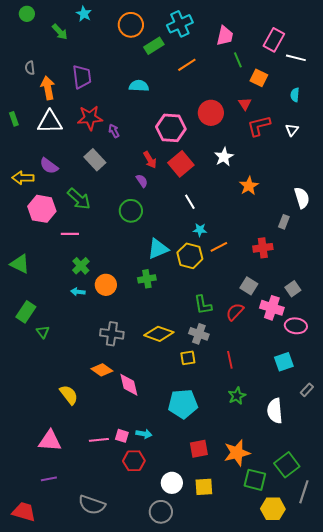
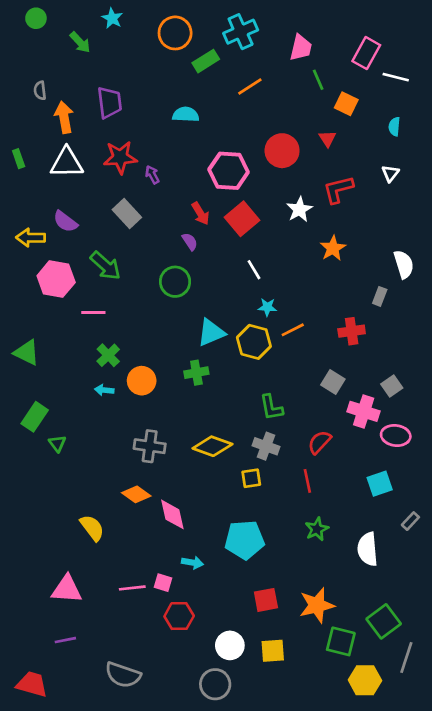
red L-shape: (259, 126) -> (338, 189), moved
red semicircle: (235, 312) -> (319, 442), moved
cyan arrow: (144, 434) -> (192, 563), moved

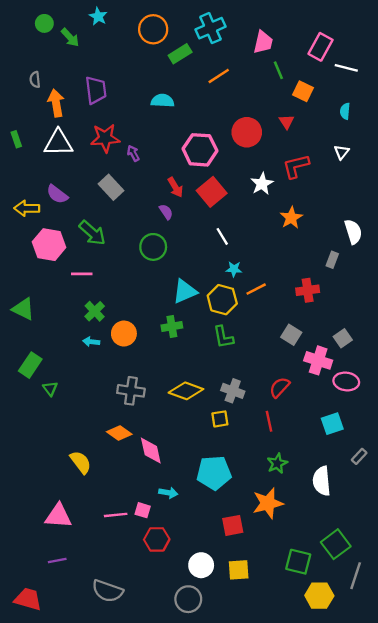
green circle: (36, 18) -> (44, 23), moved
green L-shape: (271, 407) -> (223, 337), moved
orange star: (317, 605) -> (268, 503), moved

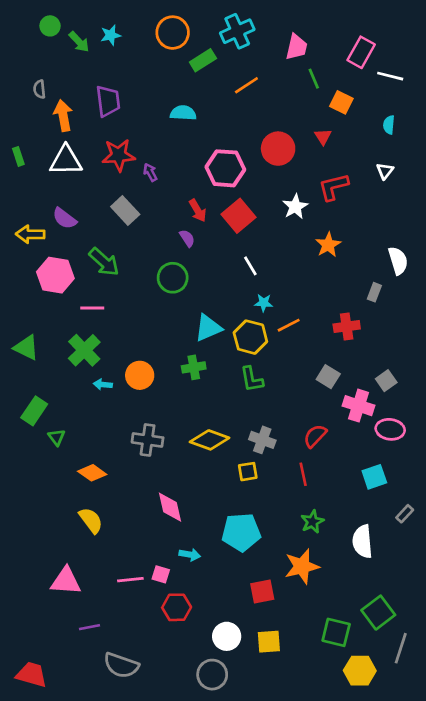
cyan star: (98, 16) -> (111, 35), moved, turned 30
green cross: (95, 311) -> (84, 350), moved, size x1.4
orange diamond: (119, 433) -> (92, 473), moved
purple line: (57, 561) -> (90, 627), moved

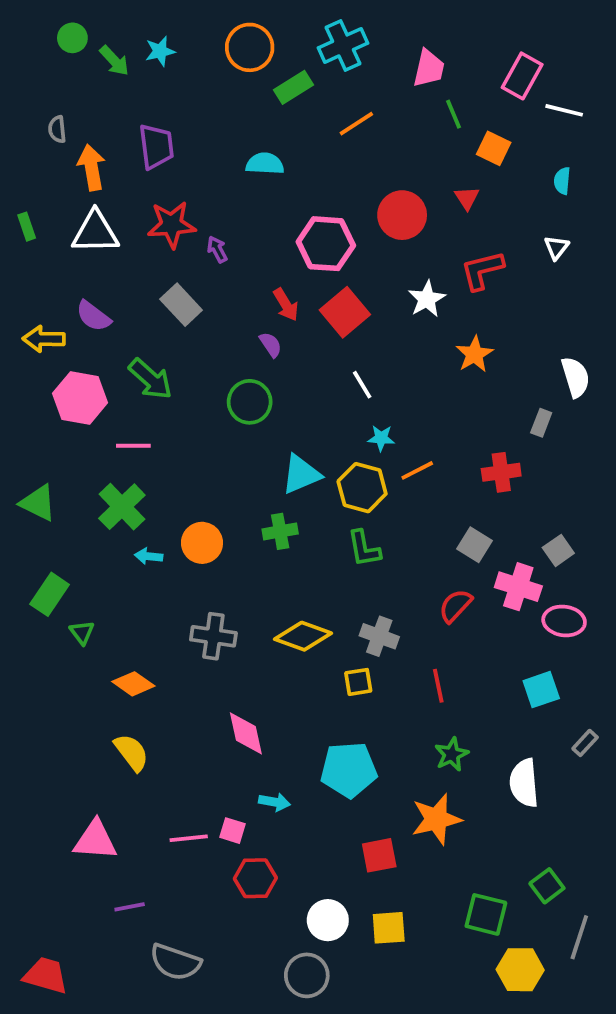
red semicircle: (315, 436) -> (455, 606), moved
green square: (378, 613) -> (547, 886), size x0.7

